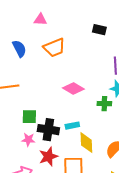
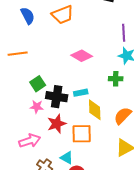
green cross: (104, 104) -> (116, 79), moved
green square: (29, 117) -> (38, 84), turned -35

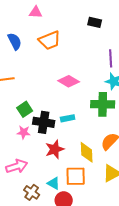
green cross: (116, 79) -> (103, 104), size x1.6
yellow diamond: (95, 110) -> (87, 152), moved
red star: (57, 124) -> (55, 149), moved
orange square: (82, 134) -> (76, 176), moved

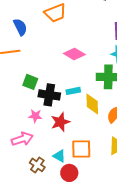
blue semicircle: (15, 41) -> (20, 27), moved
green square: (25, 109) -> (30, 82), turned -35
pink star: (24, 132) -> (35, 116), moved
yellow diamond: (87, 152) -> (92, 104), moved

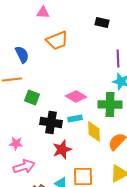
pink diamond: (74, 54) -> (76, 96), moved
green square: (30, 82) -> (32, 98), moved
pink star: (35, 116) -> (16, 144), moved

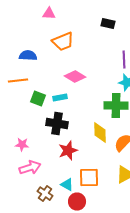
blue semicircle: (22, 54) -> (28, 56), turned -60
pink diamond: (76, 96) -> (75, 77), moved
cyan rectangle: (75, 118) -> (60, 98), moved

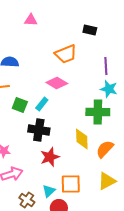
orange trapezoid: (63, 42) -> (66, 54), moved
cyan rectangle: (60, 98) -> (42, 104), turned -40
cyan triangle: (67, 185) -> (49, 191), turned 48

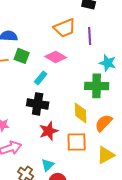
purple line: (106, 66) -> (90, 36), moved
green square: (20, 105) -> (22, 56), moved
orange square: (71, 184) -> (77, 142), moved

